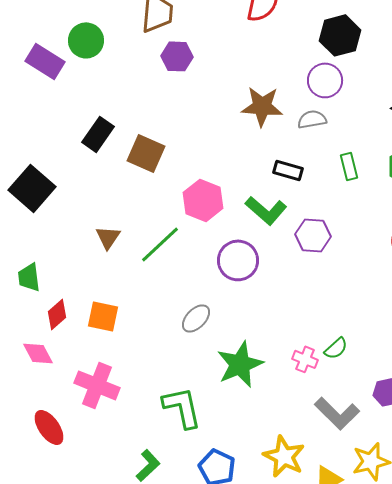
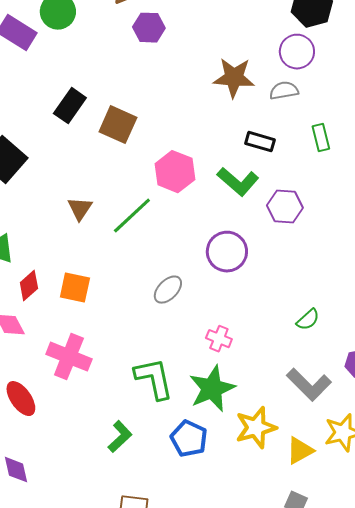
purple circle: (238, 260) -> (227, 252), moved
pink cross: (305, 359) -> (219, 339), moved
green star: (240, 364) -> (212, 389), moved
yellow star: (284, 456) -> (256, 428), turned 30

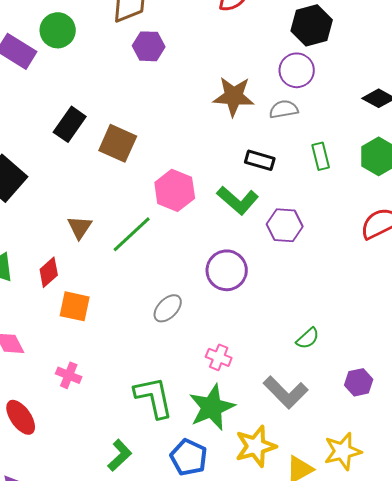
red diamond: (29, 286) -> (49, 272), moved
pink cross: (69, 357) -> (69, 375), size x0.6
gray L-shape: (309, 385) -> (286, 392), moved

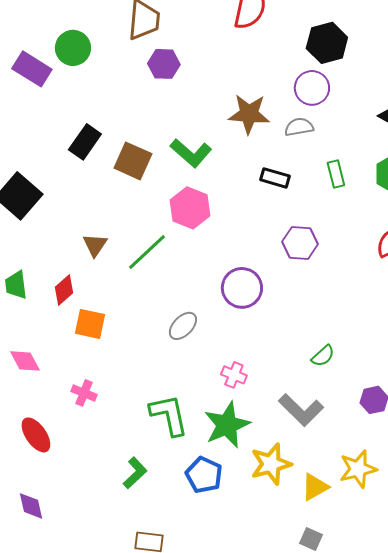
green L-shape: (238, 200) -> (191, 153), moved

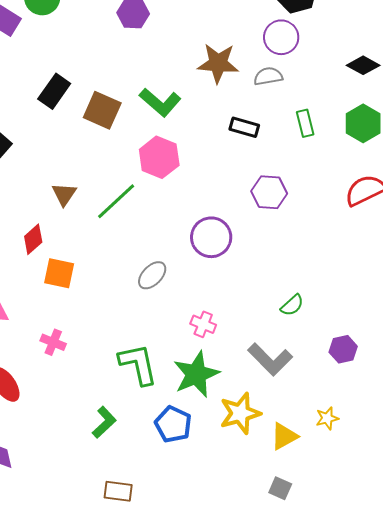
yellow star: (358, 469) -> (327, 418), size x0.6

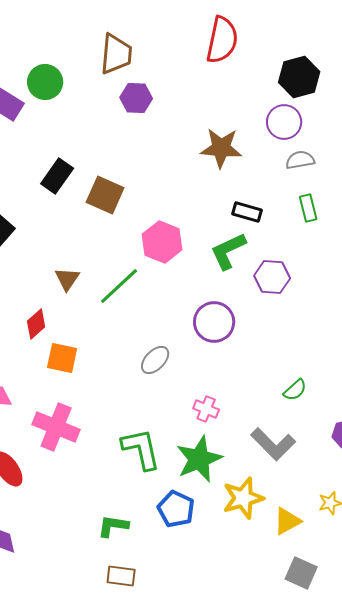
gray semicircle: (268, 76) -> (300, 160), moved
green L-shape: (160, 102) -> (228, 251), moved, turned 114
pink cross: (53, 342) -> (56, 427), size x1.8
green L-shape: (104, 422) -> (113, 526), moved, turned -128
gray square: (280, 488) -> (301, 573), moved, size x1.4

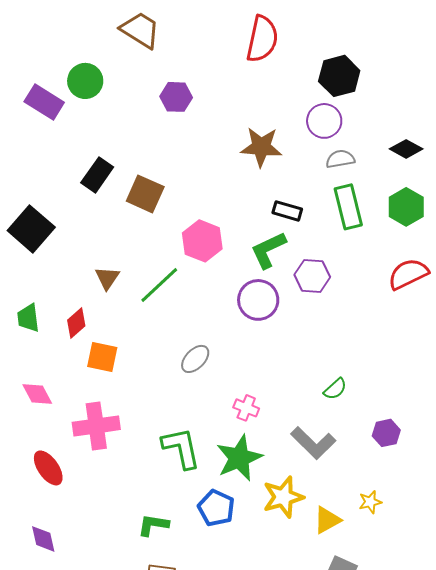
brown trapezoid: (116, 54) -> (140, 30), moved, turned -63
green rectangle: (308, 208) -> (348, 207), size x1.6
purple circle: (214, 322) -> (258, 300), moved
pink cross: (56, 427) -> (96, 426), turned -30

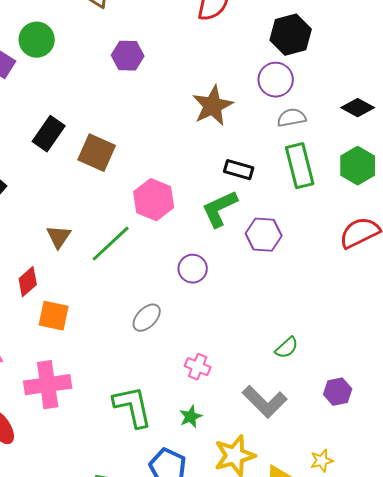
brown star: (261, 147) -> (213, 106), turned -30
purple circle: (258, 300) -> (193, 269), moved, size x0.7
green star: (239, 458) -> (191, 417), size x0.5

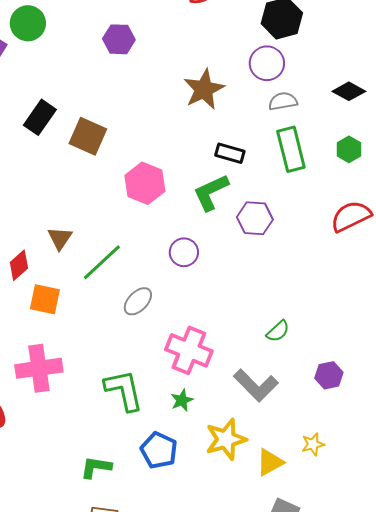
green hexagon: (358, 166) -> (349, 149), size x0.7
brown triangle: (59, 237) -> (60, 238), moved
green line: (111, 244) -> (102, 262), moved
pink cross: (198, 367) -> (189, 350), size x1.8

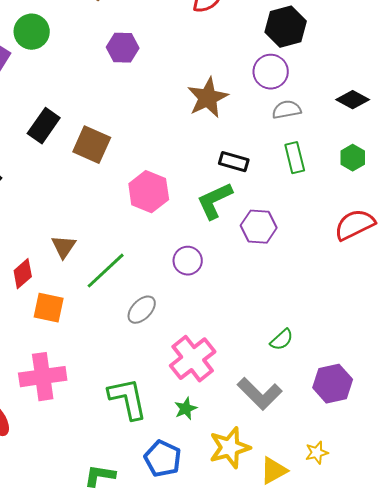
green rectangle: (291, 149) -> (295, 158), size x0.7
pink cross: (189, 350) -> (193, 359), turned 30
purple hexagon: (329, 375) -> (333, 384), size x1.4

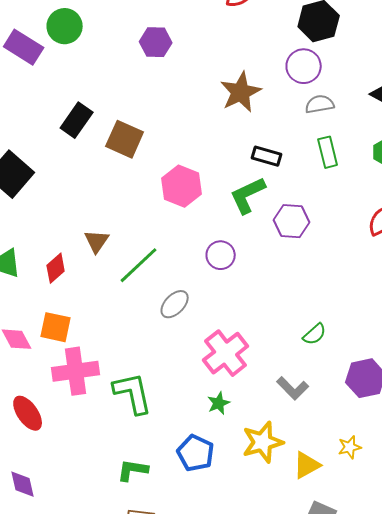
orange square: (49, 308) -> (56, 327), moved
gray L-shape: (260, 394) -> (293, 388), size x0.7
green L-shape: (128, 399) -> (133, 393), moved

